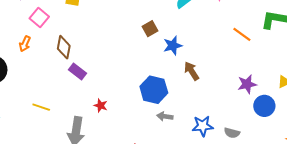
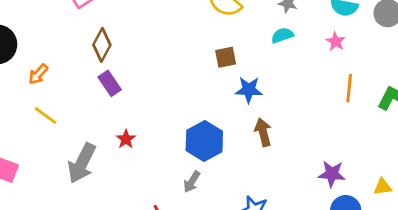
orange line: (242, 34) -> (349, 88), moved, turned 42
orange arrow: (25, 44) -> (38, 74), moved
gray arrow: (165, 116) -> (192, 182), moved, turned -84

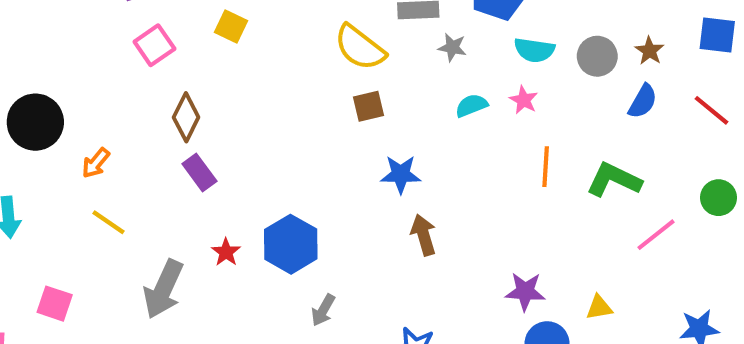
cyan semicircle: (282, 35) -> (471, 105), moved
brown square: (226, 57) -> (369, 106), moved
blue hexagon: (204, 141) -> (291, 244), moved

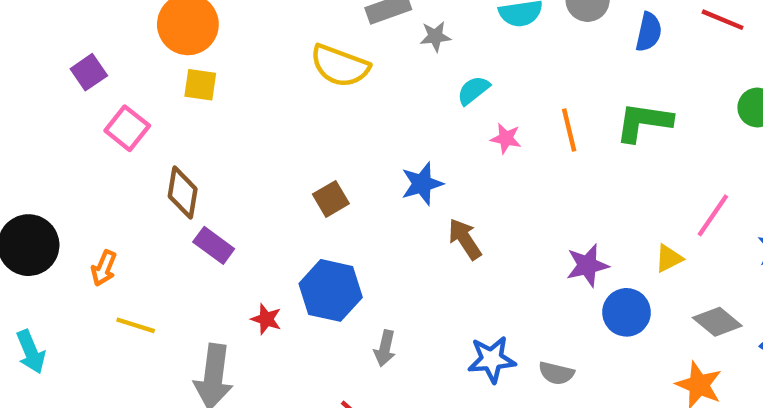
pink star: (524, 100) -> (506, 138), moved
brown square: (369, 106) -> (331, 199), moved
pink line: (656, 235) -> (713, 215), moved

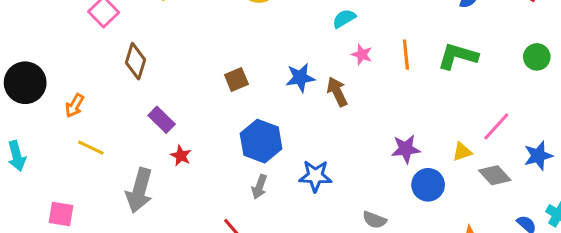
brown arrow: (465, 239) -> (337, 92), moved
purple rectangle: (214, 245) -> (162, 120), moved
blue hexagon: (331, 290) -> (261, 141), moved
gray diamond: (717, 322) -> (495, 175), moved
blue star: (492, 359) -> (315, 176), moved

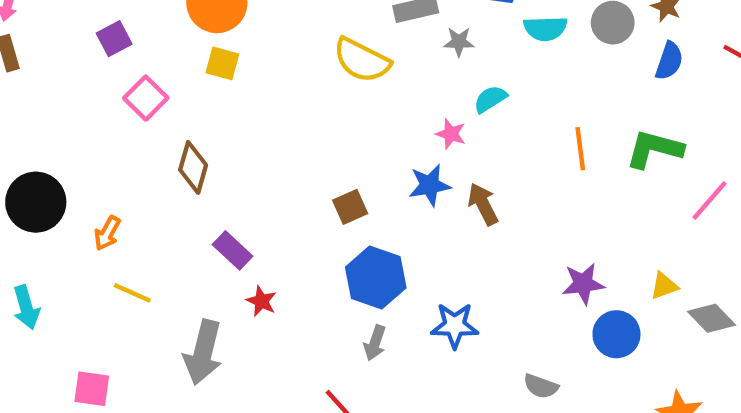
pink star: (362, 54) -> (451, 134), moved
brown square: (236, 79) -> (350, 207), moved
pink line: (496, 127) -> (710, 201), moved

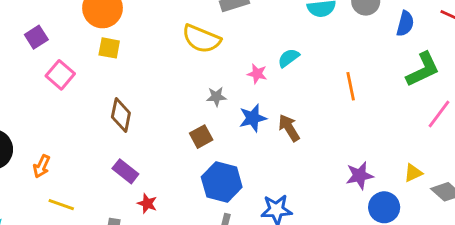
gray star: (459, 42) -> (216, 97), moved
pink star: (451, 134) -> (257, 74), moved
green L-shape: (654, 149) -> (423, 69), moved, turned 144
brown diamond: (193, 167) -> (121, 115), moved

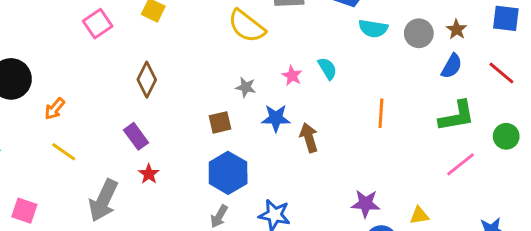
cyan semicircle: (289, 58) -> (327, 69), turned 80

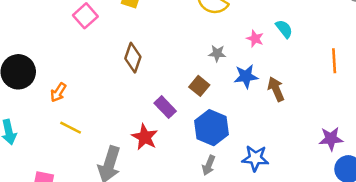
brown square: (220, 122) -> (199, 86), turned -30
purple rectangle: (136, 136) -> (165, 107), moved
red star: (149, 174) -> (145, 137), size x1.5

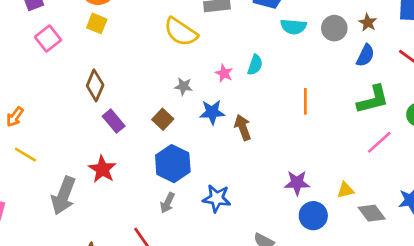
cyan semicircle: (284, 29) -> (255, 65), turned 54
purple rectangle: (165, 107) -> (114, 121), moved

